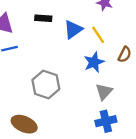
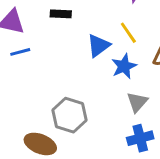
blue triangle: (73, 29) -> (98, 46), moved
gray hexagon: (46, 85) -> (70, 115), moved

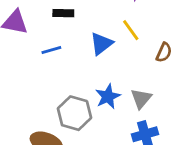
blue line: (20, 52) -> (51, 50), moved
blue star: (124, 66) -> (108, 97), moved

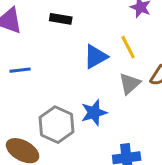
blue line: (51, 50) -> (20, 70), moved
gray triangle: (141, 99) -> (130, 84), moved

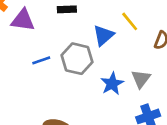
gray triangle: (130, 84) -> (141, 79), moved
gray hexagon: (57, 125) -> (77, 59), moved

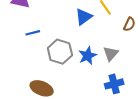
gray hexagon: (77, 59) -> (60, 52), moved

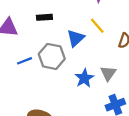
gray hexagon: (60, 52) -> (52, 56), moved

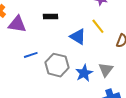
blue triangle: (76, 38) -> (78, 37), turned -48
gray hexagon: (52, 56) -> (57, 65), moved

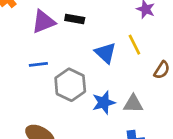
purple triangle: (17, 24) -> (43, 22), moved, turned -42
gray triangle: (106, 70) -> (133, 104), turned 42

